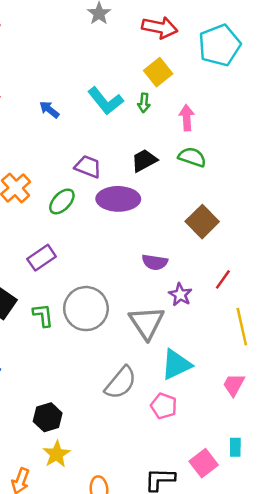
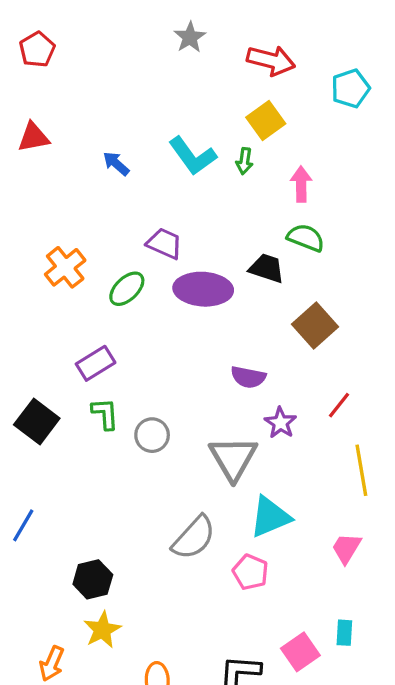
cyan pentagon: (219, 45) -> (350, 88), size x0.7
black trapezoid: (144, 160) -> (267, 268), moved, turned 44
gray circle: (86, 309) -> (152, 435), size x0.6
green L-shape: (43, 315) -> (105, 414), moved

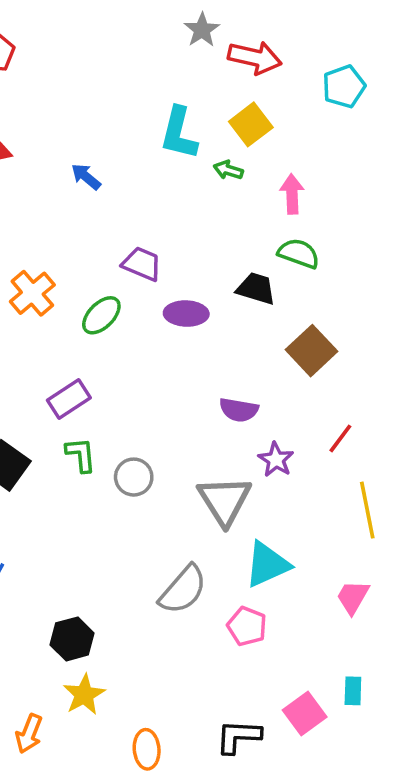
gray star: (190, 37) -> (202, 30), moved
cyan L-shape: (192, 156) -> (179, 133), moved, turned 51
green arrow: (244, 161) -> (228, 170), turned 100
purple ellipse: (203, 289) -> (186, 314), size x0.7

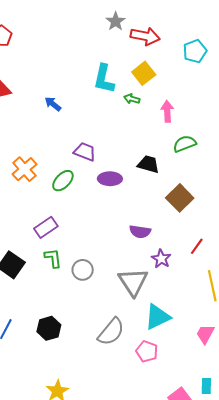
green semicircle: (299, 253) -> (185, 144), moved, turned -40
black hexagon: (72, 639) -> (49, 328), moved

